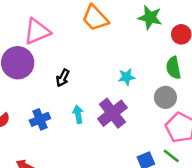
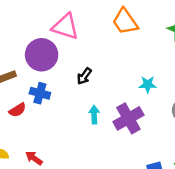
pink triangle: (37, 31) -> (65, 26), turned 32
blue cross: (40, 119) -> (40, 93), moved, turned 30

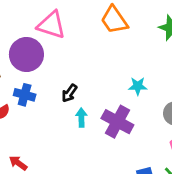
black arrow: (84, 76) -> (69, 93), moved
purple cross: (128, 118) -> (117, 122), turned -32

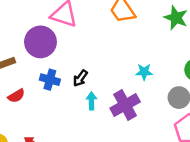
blue cross: (25, 95) -> (50, 80), moved
purple cross: (117, 122) -> (125, 105), turned 32

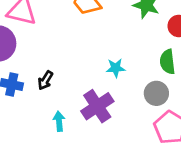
cyan arrow: (91, 101) -> (59, 121), moved

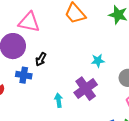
black arrow: (45, 80) -> (41, 59), moved

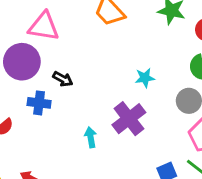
black arrow: (41, 59) -> (63, 79), turned -88

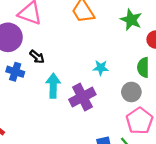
cyan arrow: (91, 137) -> (53, 86), moved, size x1.5

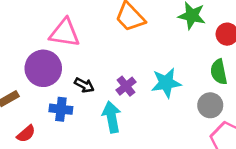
cyan star: (101, 68) -> (166, 83), size x1.5
purple cross: (82, 97) -> (126, 86), moved, size x0.6

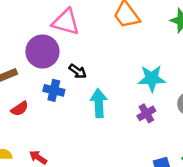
purple cross: (126, 86) -> (146, 113), moved

